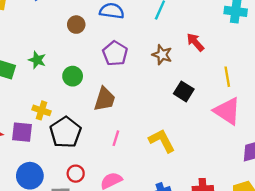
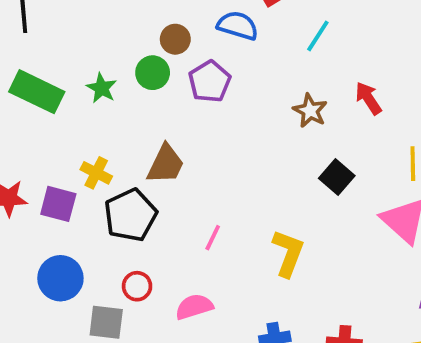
purple pentagon: (115, 53) -> (210, 81), moved
green circle: (73, 76) -> (153, 73), moved
brown trapezoid: (105, 99) -> (166, 164), moved
yellow L-shape: (162, 141) -> (288, 253), turned 40

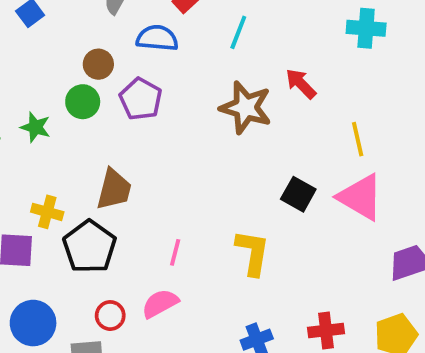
brown star: (310, 111) -> (246, 108), size x1.5
black square: (337, 177) -> (298, 194), moved
pink semicircle: (194, 307) -> (160, 303), moved

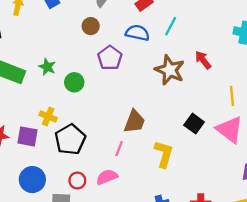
blue semicircle: (157, 38) -> (137, 33), moved
brown circle: (98, 64) -> (91, 26), moved
green circle: (83, 102) -> (74, 82), moved
brown trapezoid: (114, 189) -> (134, 122), moved

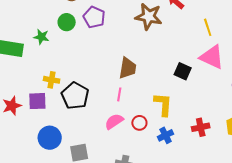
green circle: (74, 82) -> (67, 22), moved
black square: (194, 124) -> (183, 71), moved
yellow L-shape: (164, 154) -> (163, 104), moved
red circle: (77, 181) -> (139, 123), moved

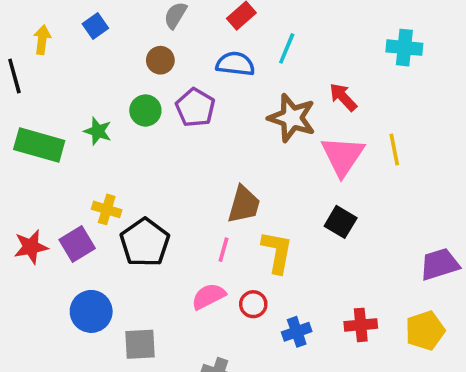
pink triangle: (212, 57) -> (343, 156), moved, turned 32
purple square: (37, 101) -> (77, 244), turned -36
yellow L-shape: (163, 104) -> (277, 252), moved

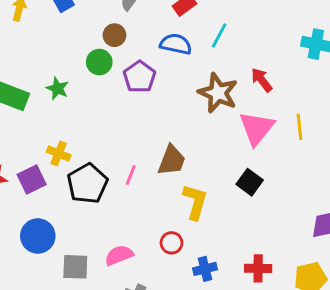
green circle: (145, 110) -> (99, 62), moved
pink line: (223, 250) -> (131, 175), moved
pink semicircle: (209, 296) -> (119, 255), moved

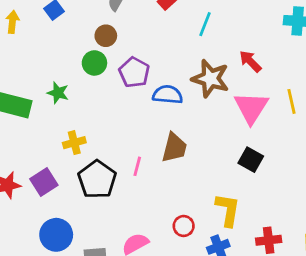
blue semicircle: (176, 44) -> (168, 95), moved
yellow cross: (59, 153) -> (74, 143), moved, turned -30
yellow L-shape: (195, 202) -> (228, 210), moved

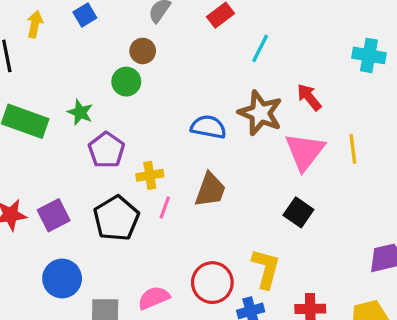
purple pentagon: (134, 72) -> (106, 150), moved
yellow cross: (74, 143) -> (150, 175), moved
red circle: (184, 226) -> (212, 283), size x1.6

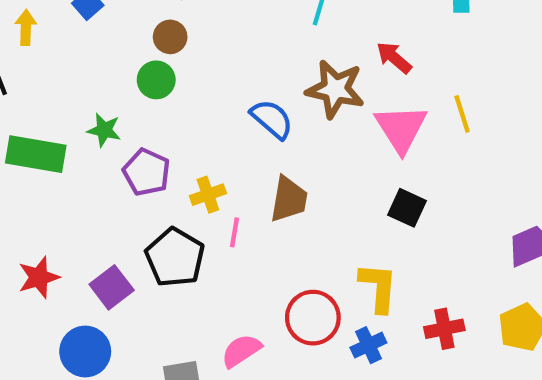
blue semicircle: (208, 127) -> (272, 119), turned 40
purple square: (54, 215) -> (112, 287), moved
blue circle: (62, 279) -> (85, 352), moved

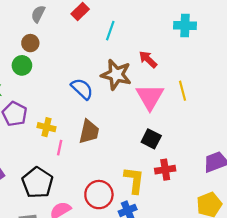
yellow cross: (208, 195) -> (47, 127), turned 30
black pentagon: (175, 257) -> (37, 183), moved
red cross: (444, 329) -> (165, 170), moved

